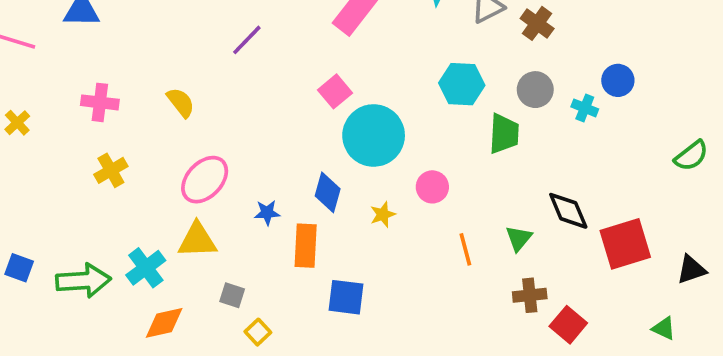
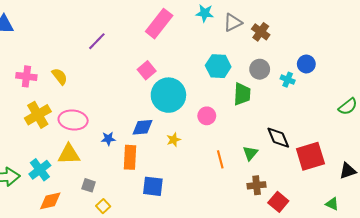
pink cross: (100, 102) -> (26, 76), moved
yellow cross: (111, 170) -> (38, 115), moved, size x1.4
pink ellipse: (205, 180) -> (73, 120), turned 52
pink circle: (432, 187) -> (207, 116), moved
blue diamond: (328, 192) -> (143, 127), turned 70

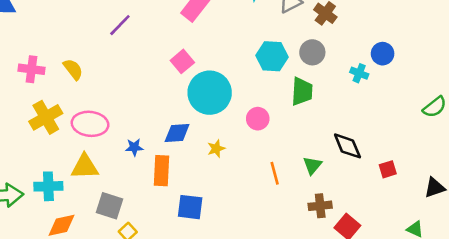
gray circle: (260, 69) -> (312, 52), moved
red square: (310, 156) -> (388, 169), size x0.5
cyan cross: (40, 170) -> (48, 186), turned 35
gray square: (89, 185) -> (110, 206), size x1.5

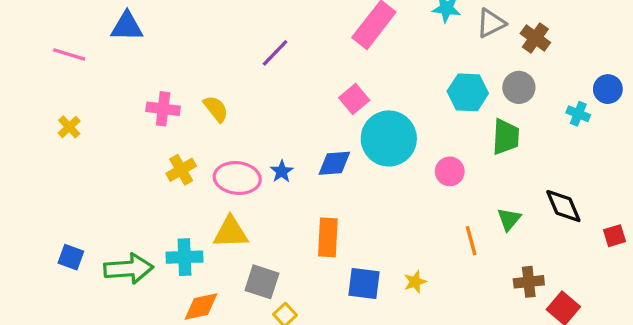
yellow cross: (46, 117) -> (181, 170), size x0.7
blue diamond: (177, 133) -> (334, 163), moved
blue star: (134, 147) -> (282, 171), moved, turned -30
yellow star: (216, 149) -> (415, 282), moved
green triangle: (312, 165) -> (509, 219), moved

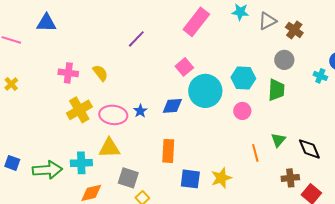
cyan hexagon: (468, 92) -> (243, 78), moved
yellow cross: (181, 170) -> (79, 110), size x1.4
black diamond: (563, 206) -> (309, 149), moved
yellow star: (415, 282) -> (221, 178), size x1.5

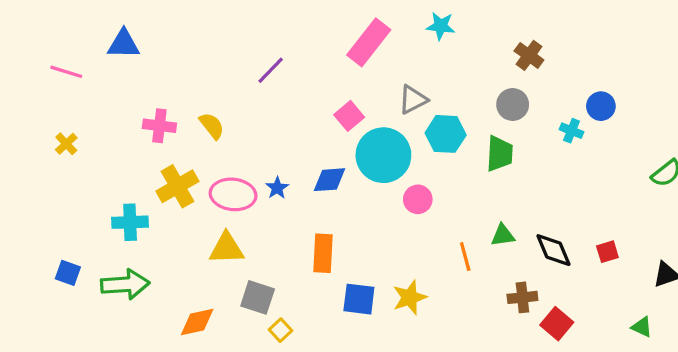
gray triangle: (267, 21) -> (413, 100), moved
pink circle: (242, 111) -> (418, 199), moved
green triangle: (278, 140) -> (503, 235), turned 42
cyan cross: (81, 163) -> (130, 222), moved

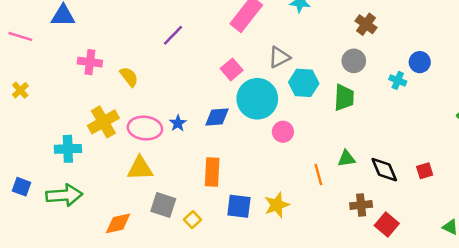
pink cross: (159, 126) -> (90, 62), moved
yellow square: (280, 330) -> (193, 220), moved

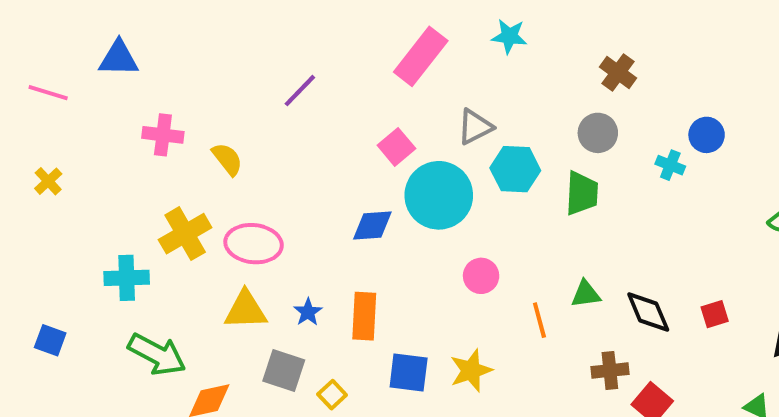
blue star: (178, 123) -> (308, 312), moved
pink circle: (283, 132) -> (481, 276), moved
green arrow: (64, 195) -> (157, 354), moved, turned 32

